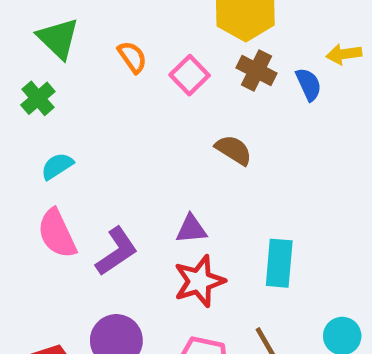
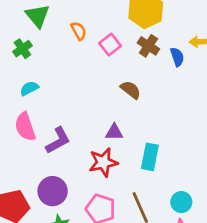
purple triangle: (191, 229) -> (114, 132), moved

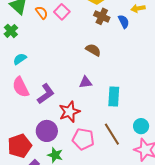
orange semicircle: (79, 31) -> (42, 13), moved
pink square: (110, 45) -> (62, 12), moved
red star: (103, 162) -> (69, 112), moved

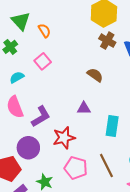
pink square: (62, 12) -> (43, 61), moved
purple circle: (47, 131) -> (28, 148), moved

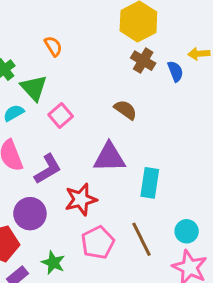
green triangle: (21, 21) -> (34, 88), moved
pink square: (43, 61) -> (61, 115), moved
purple triangle: (84, 108) -> (109, 157), size x1.6
pink pentagon: (76, 168) -> (98, 243), turned 30

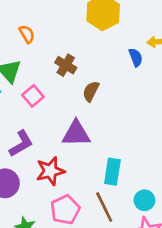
brown cross: (143, 61) -> (66, 65), moved
brown semicircle: (126, 110) -> (91, 91), turned -100
cyan rectangle: (150, 183) -> (112, 172), moved

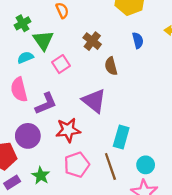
blue semicircle: (136, 57) -> (138, 40), moved
brown semicircle: (91, 91) -> (111, 66), turned -48
purple triangle: (76, 134) -> (94, 101), turned 32

